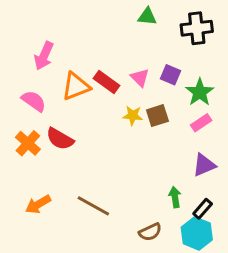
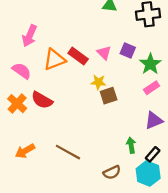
brown square: (157, 116) -> (109, 96), moved

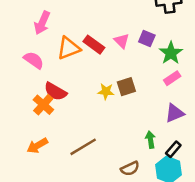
yellow star: (98, 82) -> (106, 91), moved
orange cross: (17, 104) -> (43, 105), moved
brown line: (68, 152) -> (83, 147), turned -60

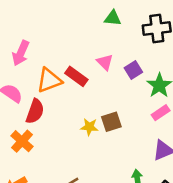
purple square: (147, 39) -> (133, 70), turned 35
pink triangle: (122, 41) -> (105, 62), moved
red semicircle: (55, 91) -> (35, 111), moved, turned -100

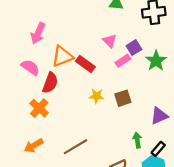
red rectangle: (76, 76) -> (85, 64), moved
pink rectangle: (161, 113) -> (123, 61), moved
brown square: (111, 122) -> (123, 98), moved

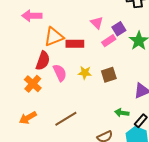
pink arrow: (38, 33) -> (32, 16), turned 66
red rectangle: (85, 64) -> (75, 44), turned -36
pink semicircle: (30, 67) -> (60, 73), moved, turned 30
green arrow: (137, 140) -> (122, 113), turned -72

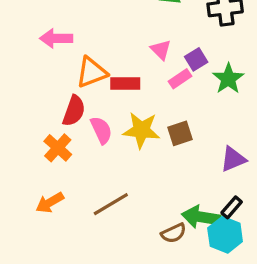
yellow star: (85, 73) -> (141, 130), size x1.6
green arrow: (122, 113) -> (201, 217), moved, size x1.6

